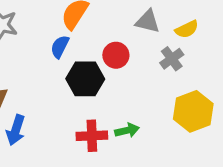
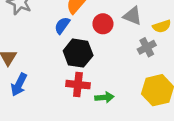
red circle: (116, 55) -> (103, 24), moved
red cross: (92, 136) -> (78, 85), moved

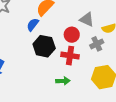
red circle: (103, 24) -> (72, 35), moved
red cross: (78, 85) -> (70, 56), moved

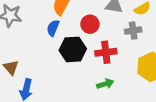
red circle: (72, 35) -> (90, 24), moved
gray cross: (97, 44) -> (133, 31), turned 32

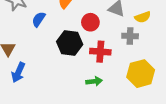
blue semicircle: (53, 28) -> (39, 19), moved

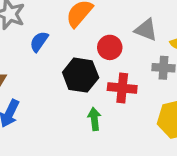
green arrow: (94, 81) -> (94, 119), moved, turned -91

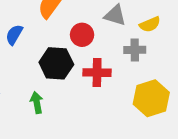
green arrow: (94, 119) -> (37, 103), moved

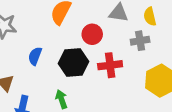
yellow semicircle: (150, 24) -> (150, 16), turned 108
blue semicircle: (14, 35) -> (35, 56), moved

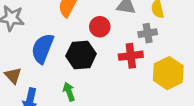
blue semicircle: (35, 56) -> (43, 48), size x1.6
red cross: (110, 65) -> (131, 56), moved

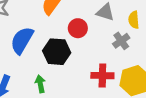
gray cross: (148, 33) -> (121, 41), turned -35
red cross: (131, 56) -> (102, 76), moved

